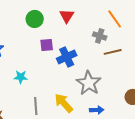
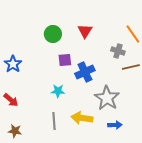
cyan star: (21, 77) -> (58, 91), moved
yellow arrow: (64, 103) -> (82, 118), turned -40

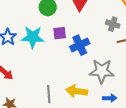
cyan star: (58, 91) -> (33, 37), moved, size x1.6
gray star: (107, 98) -> (102, 71), turned -30

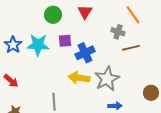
gray star: (102, 71) -> (107, 79), turned -30
yellow arrow: (77, 91) -> (79, 78), moved

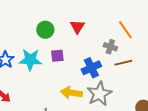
blue cross: (85, 53) -> (91, 68), moved

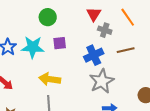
red triangle: (77, 27) -> (94, 14), moved
gray cross: (110, 47) -> (105, 30), moved
yellow arrow: (71, 93) -> (50, 79), moved

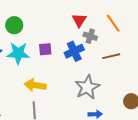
green circle: (48, 17) -> (14, 25), moved
blue cross: (94, 55) -> (74, 51), moved

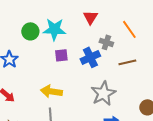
red triangle: (79, 20) -> (90, 17), moved
cyan star: (18, 53) -> (54, 29), moved

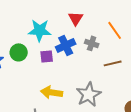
green circle: (30, 31) -> (19, 52), moved
blue cross: (90, 57) -> (66, 45), moved
yellow arrow: (51, 91) -> (52, 92), moved

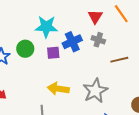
red triangle: (76, 18) -> (95, 17), moved
orange line: (115, 30) -> (121, 14), moved

